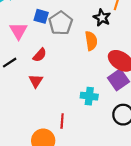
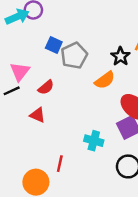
pink triangle: (18, 31) -> (20, 72), moved
orange semicircle: (91, 41) -> (105, 80), turned 54
red triangle: (36, 81) -> (37, 115), turned -48

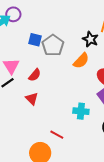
red triangle: (37, 115) -> (32, 99), turned 32
red line: (60, 164) -> (57, 135), turned -64

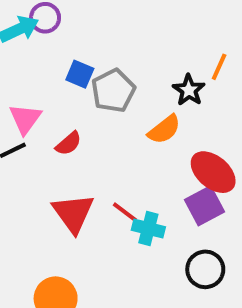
red triangle: (32, 99) -> (73, 213), moved, size x1.6
red line: (57, 135) -> (125, 212), moved

